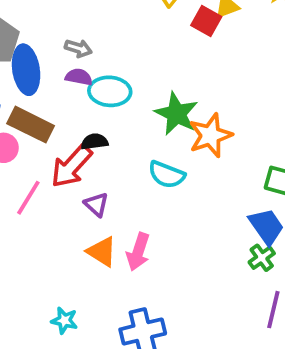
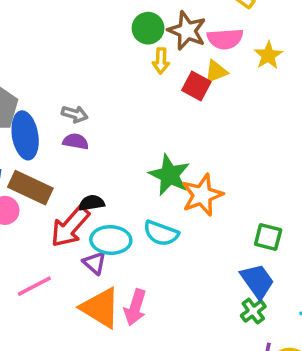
cyan ellipse: (110, 91) -> (111, 240), moved
pink line: (28, 198) -> (34, 286), moved, turned 32
orange triangle: (102, 252) -> (100, 308), size x1.4

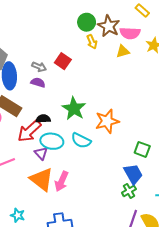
yellow arrow: (161, 61) -> (92, 42), turned -32
red square: (196, 86) -> (63, 61), moved
green star: (169, 175) -> (74, 109), moved

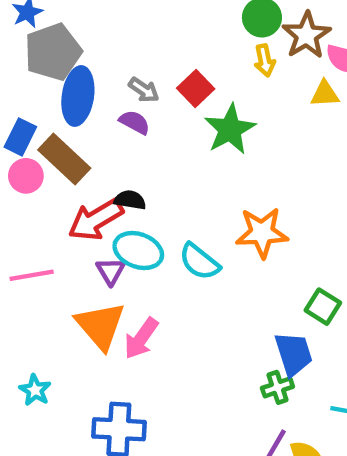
green star: (74, 109) -> (230, 129), moved

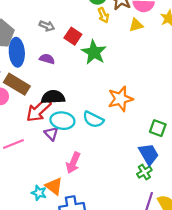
gray arrow: (144, 90) -> (47, 26), moved
black semicircle: (130, 200) -> (53, 97), size x1.5
orange triangle: (100, 326) -> (54, 186), moved, size x0.7
cyan star: (35, 390) -> (39, 193), moved

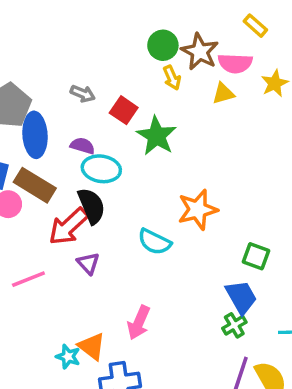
black semicircle: (53, 97) -> (92, 206), turned 70
cyan ellipse: (62, 121) -> (101, 169), moved
pink arrow: (73, 163) -> (139, 323), moved

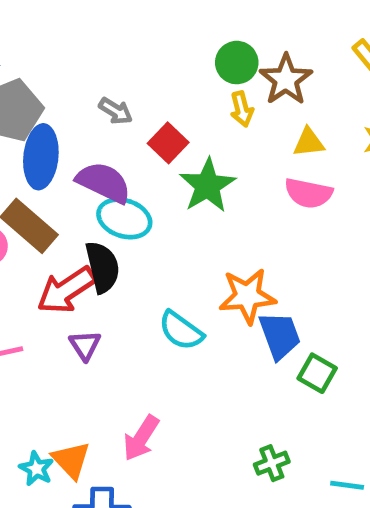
pink semicircle: (235, 63) -> (308, 193), moved
purple semicircle: (83, 146) -> (104, 182), size x1.6
blue trapezoid: (241, 297) -> (280, 336), moved

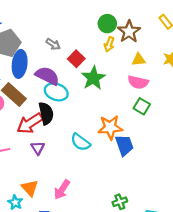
yellow arrow: (242, 109) -> (109, 44), turned 32
green square: (317, 373) -> (142, 106), moved
orange triangle: (71, 460) -> (30, 188), moved

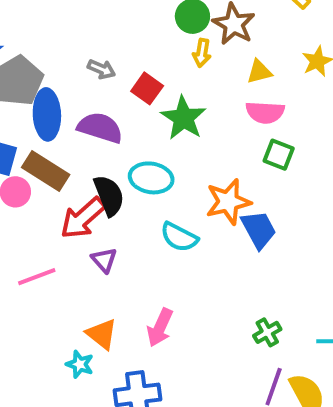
cyan ellipse: (56, 92) -> (151, 178), moved

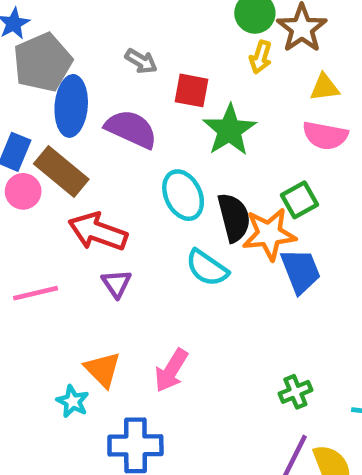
red square: (147, 88) -> (191, 90), turned -32
green square: (279, 155) -> (299, 200), moved, turned 32
cyan ellipse: (151, 178) -> (183, 195), turned 48
black semicircle: (109, 195) -> (234, 217), moved
red arrow: (83, 218) -> (98, 232), turned 54

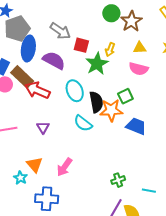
yellow arrow: (261, 57) -> (110, 49), moved
gray arrow: (141, 61) -> (60, 31), size x1.5
red arrow: (98, 232) -> (37, 90), moved
blue trapezoid: (301, 271) -> (136, 126), moved, turned -50

